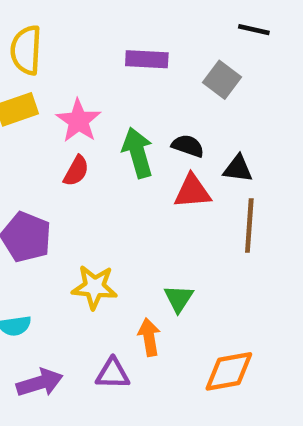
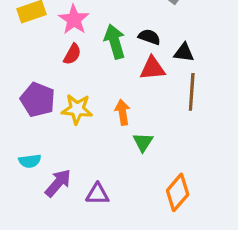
yellow star: (94, 287) -> (77, 109), moved
orange arrow: (149, 337) -> (123, 112), moved
orange diamond: (229, 371) -> (178, 192), turned -39
purple arrow: (40, 383) -> (58, 183), moved, turned -32

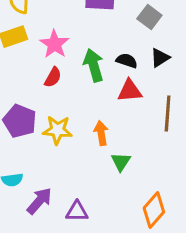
black triangle: (184, 53) -> (160, 58), moved, turned -40

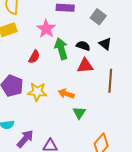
pink star: (54, 44) -> (46, 29), moved
black triangle: (160, 58) -> (105, 44), turned -48
orange arrow: (101, 133) -> (66, 94), turned -63

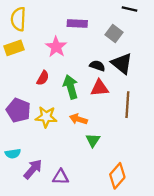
black triangle: (105, 44) -> (122, 64), size x1.5
green arrow: (61, 49) -> (71, 87), moved

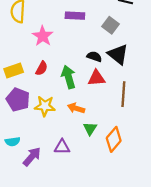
pink star: (56, 47) -> (43, 36), moved
yellow rectangle: (14, 48) -> (14, 71), moved
orange diamond: (117, 176) -> (114, 139), moved
purple triangle: (61, 177) -> (62, 147), moved

